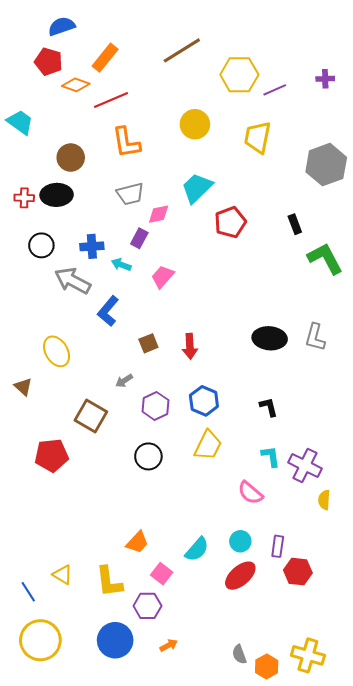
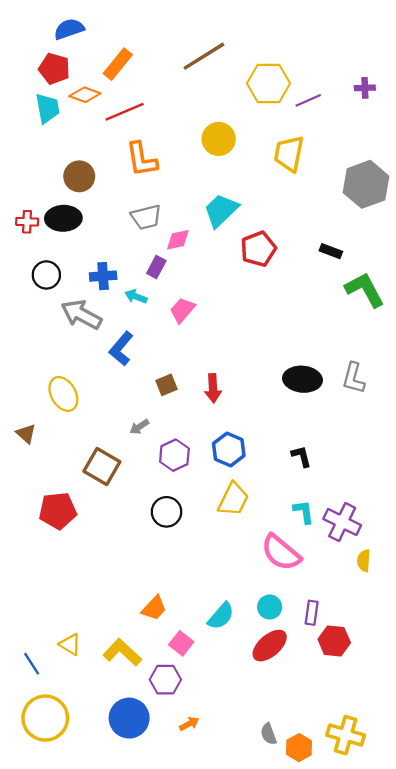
cyan trapezoid: (20, 122) -> (48, 108), moved, turned 44
black rectangle: (295, 224) -> (331, 251), turned -48
pink semicircle: (250, 493) -> (281, 553), size x1.4
yellow L-shape: (109, 582) -> (122, 652), turned 140

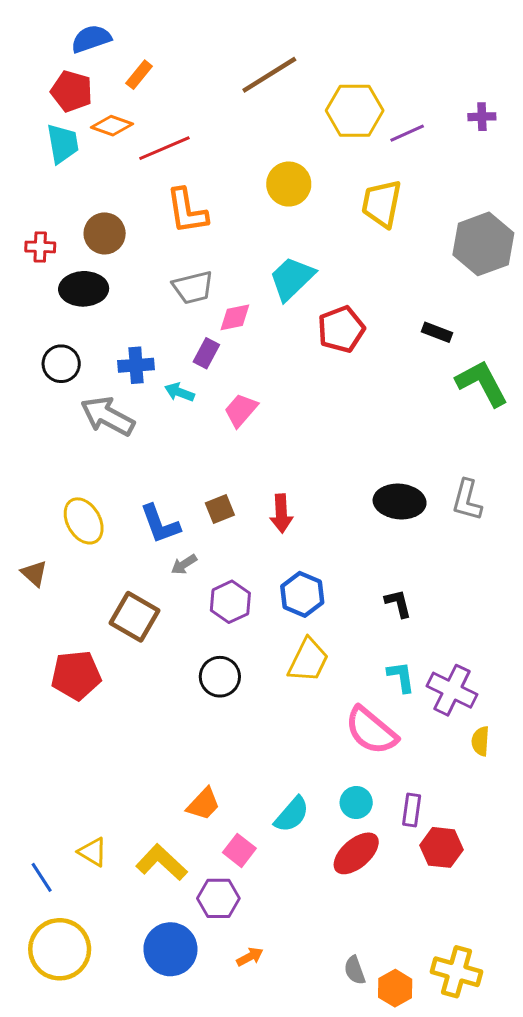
orange rectangle: (118, 64) -> (139, 75), moved, size x0.7
red cross: (27, 222) -> (40, 247), moved
blue L-shape: (121, 349) -> (160, 524), moved, turned -60

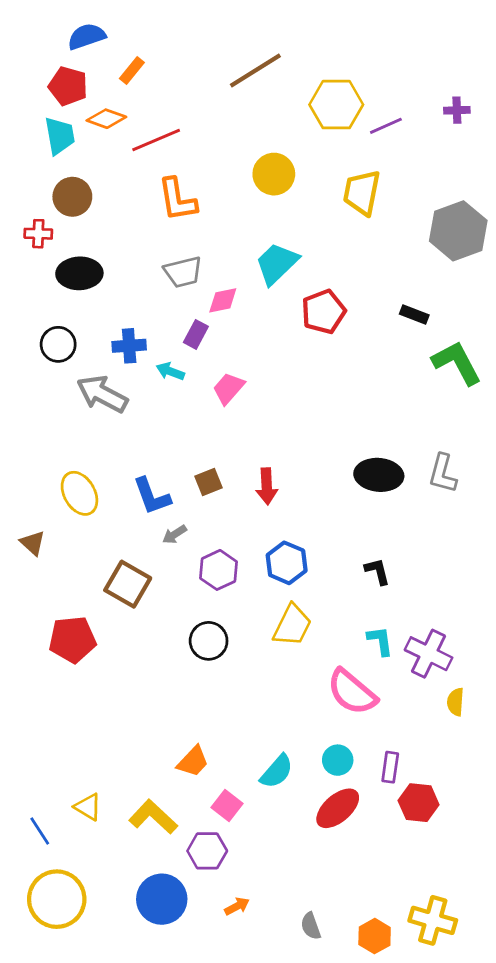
brown circle: (105, 233) -> (72, 197), moved
gray semicircle: (355, 970) -> (311, 926), moved

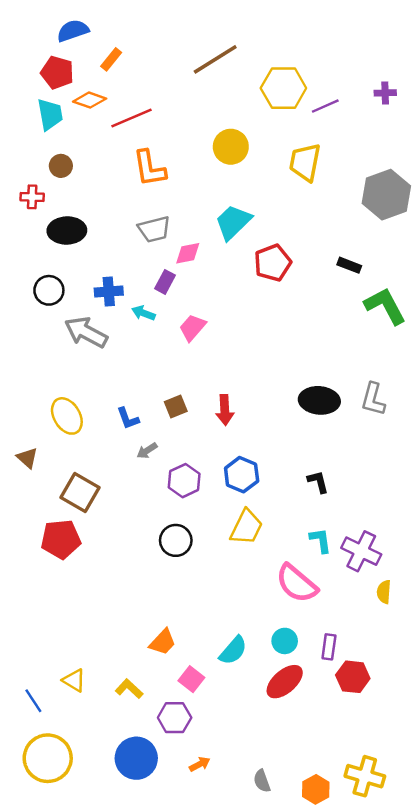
brown circle: (72, 197) -> (61, 166), size x0.7
blue L-shape: (152, 496) -> (128, 418), size x0.7
brown square: (128, 584) -> (80, 493), moved
yellow L-shape: (153, 817) -> (129, 689), size x0.7

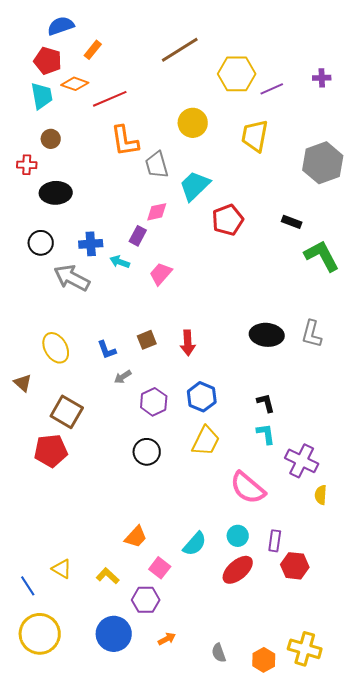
gray trapezoid: (154, 229) -> (157, 165), moved, turned 88
cyan L-shape: (321, 540) -> (266, 434), moved

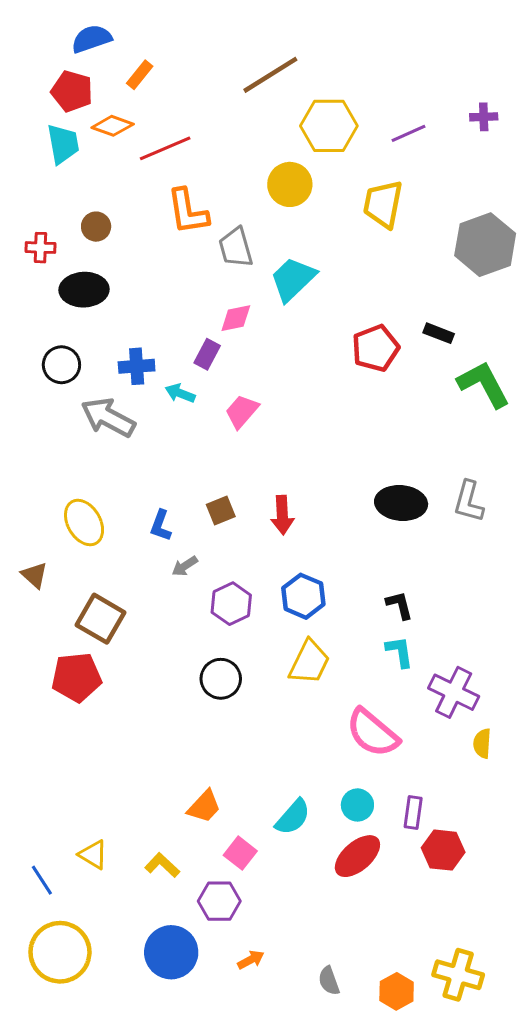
yellow hexagon: (237, 74) -> (329, 126), moved
brown circle: (51, 139) -> (96, 227), moved
red pentagon: (228, 220) -> (376, 348), moved
blue L-shape: (107, 350) -> (161, 526), turned 40

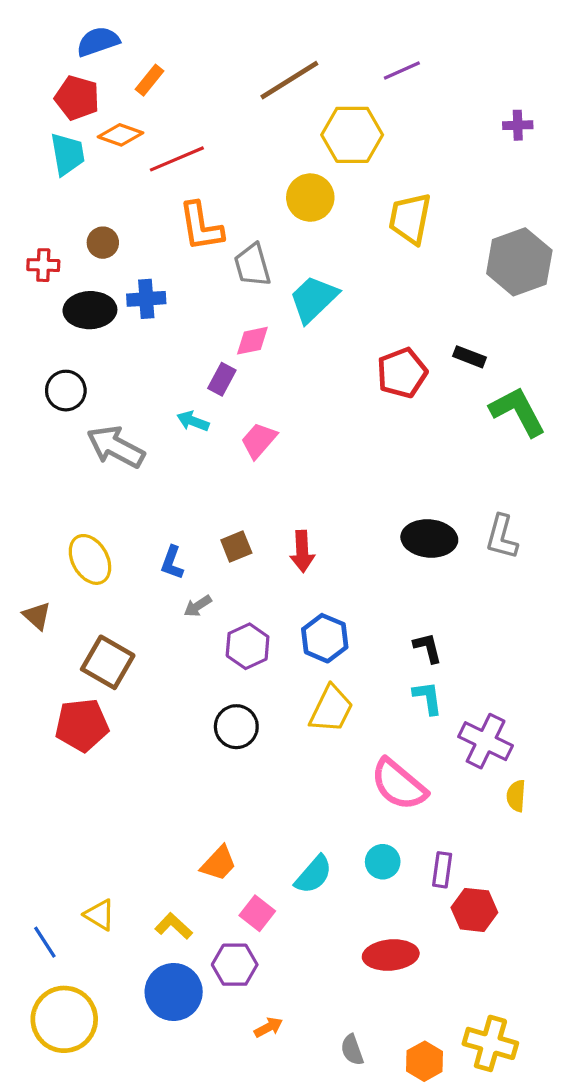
purple line: (409, 133) -> (402, 71), moved
blue cross: (137, 366) -> (146, 299), moved
red ellipse: (357, 856) -> (391, 955), moved, turned 36
blue circle: (171, 952) -> (174, 992), moved

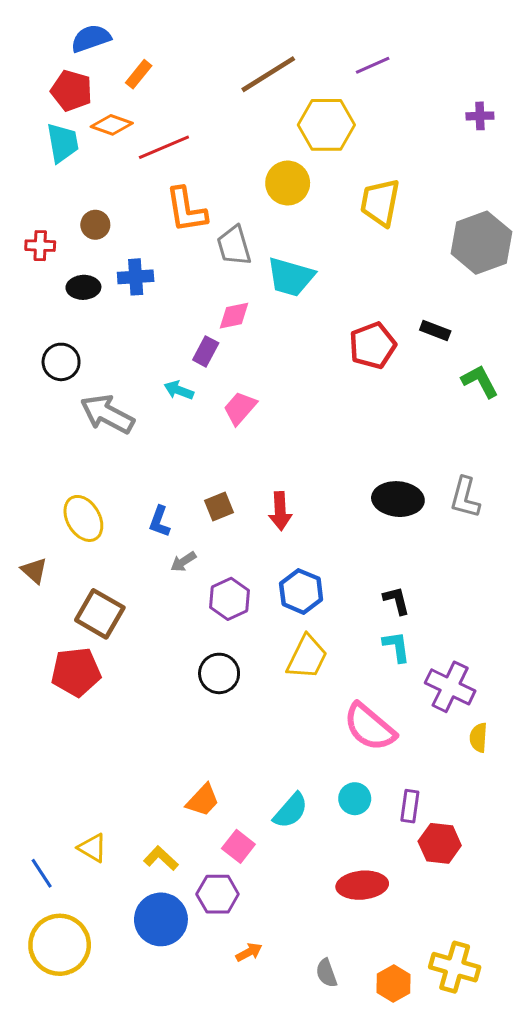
cyan trapezoid: (314, 299) -> (291, 277), turned -120
black ellipse: (90, 310) -> (83, 287), size x0.7
green L-shape: (518, 411) -> (480, 381), size x0.7

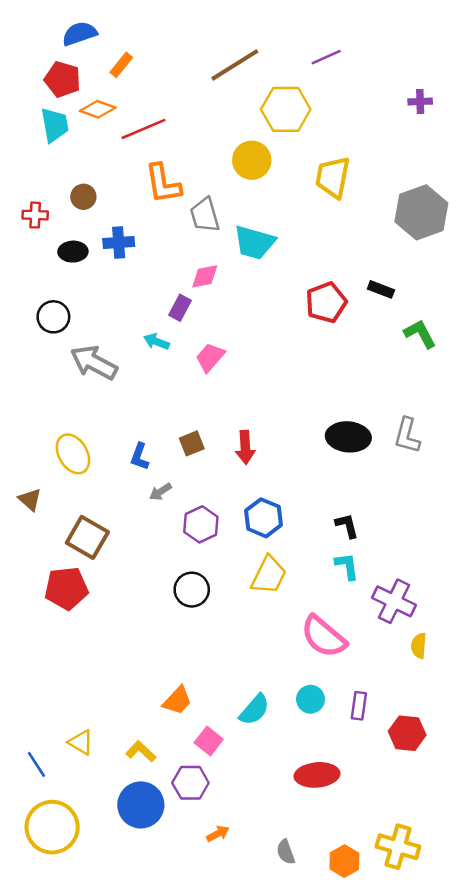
red hexagon: (440, 843) -> (407, 733), moved

